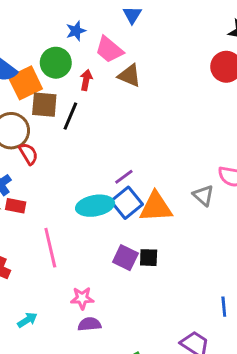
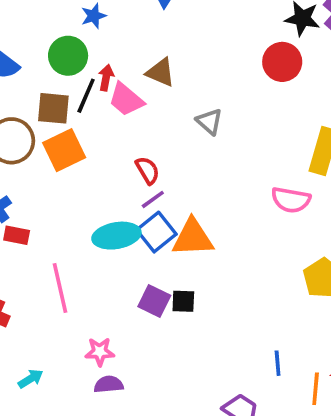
pink trapezoid: (109, 50) -> (126, 99), moved
orange square: (25, 83) -> (64, 150), moved
black line: (70, 116) -> (86, 96), moved
red semicircle: (28, 154) -> (148, 170), moved
gray triangle: (203, 195) -> (209, 122), moved

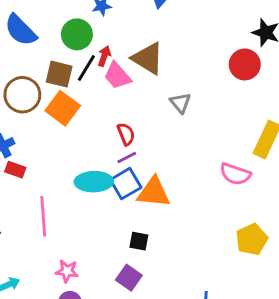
brown triangle: (161, 72) -> (148, 58), size x1.4
orange square: (64, 150) -> (63, 108), turned -36
purple square: (154, 301) -> (129, 278), moved

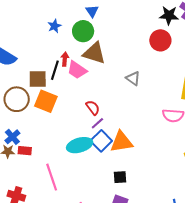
green circle: (77, 34) -> (83, 31), moved
gray triangle: (180, 103) -> (133, 78), moved

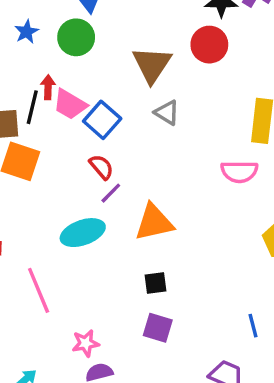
brown triangle: (94, 53) -> (152, 65), moved, turned 50
blue square: (101, 141) -> (102, 120), moved

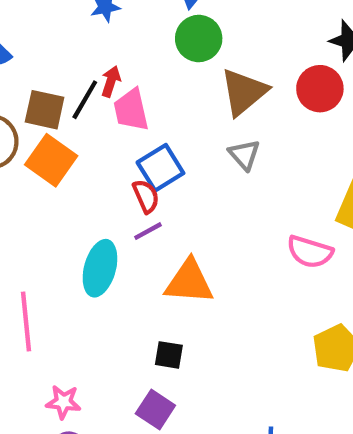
green circle: (76, 37) -> (199, 38), moved
pink trapezoid: (70, 104) -> (131, 110), turned 30
blue square: (102, 120) -> (160, 168), moved
cyan ellipse: (83, 233) -> (100, 268), turned -72

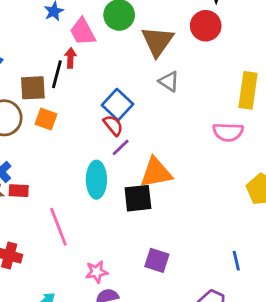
pink trapezoid: (131, 110) -> (83, 32), moved
orange square: (51, 160) -> (46, 119), size x0.7
black square: (169, 355) -> (138, 198), moved, size x1.5

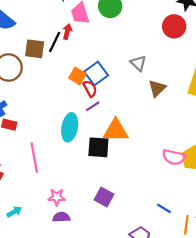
brown triangle: (157, 41) -> (157, 88), moved, size x0.7
orange square: (46, 119) -> (77, 76), moved
pink semicircle: (228, 132) -> (174, 157), moved
blue line: (236, 261) -> (164, 208), turned -56

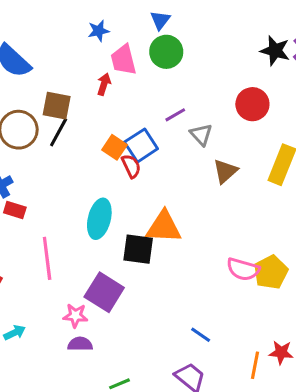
red circle: (174, 26) -> (252, 104), moved
black line: (55, 42) -> (59, 132), moved
purple line: (93, 106) -> (175, 115), moved
purple square: (104, 197) -> (104, 292), moved, size x1.4
blue line: (164, 208) -> (201, 335), moved

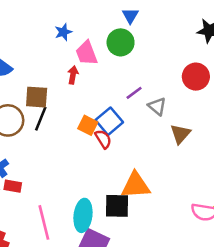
blue triangle: (160, 20) -> (130, 16), moved
cyan ellipse: (99, 219) -> (83, 215), moved

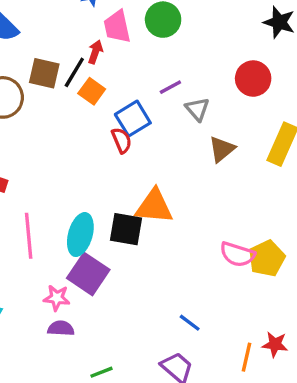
black line: (41, 119) -> (74, 72), moved
orange square: (88, 125) -> (92, 91), moved

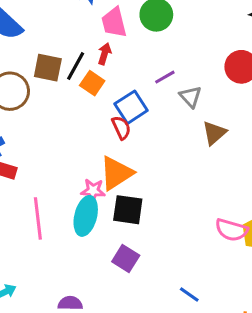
red arrow: (95, 52) -> (105, 54), moved
orange triangle: (154, 206) -> (116, 173), moved, turned -36
purple square: (88, 274) -> (126, 259), moved, size x0.7
pink star: (57, 298) -> (93, 191), moved

